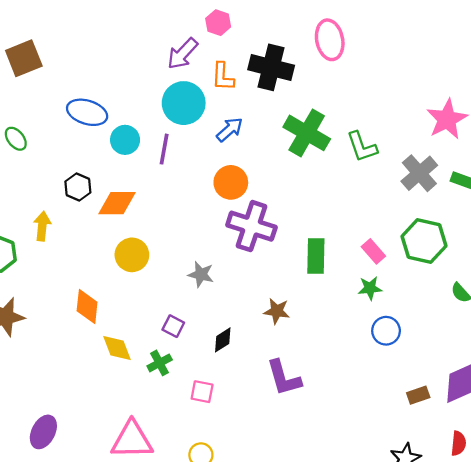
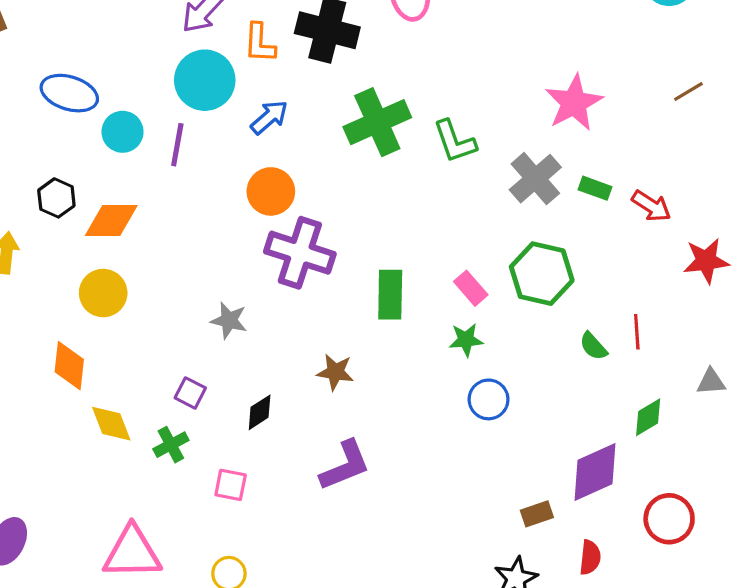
green cross: (307, 133) -> (377, 122), turned 36
yellow circle: (132, 255) -> (103, 293), moved
purple L-shape: (284, 378) -> (345, 466), turned -96
brown rectangle: (418, 395) -> (537, 514), moved

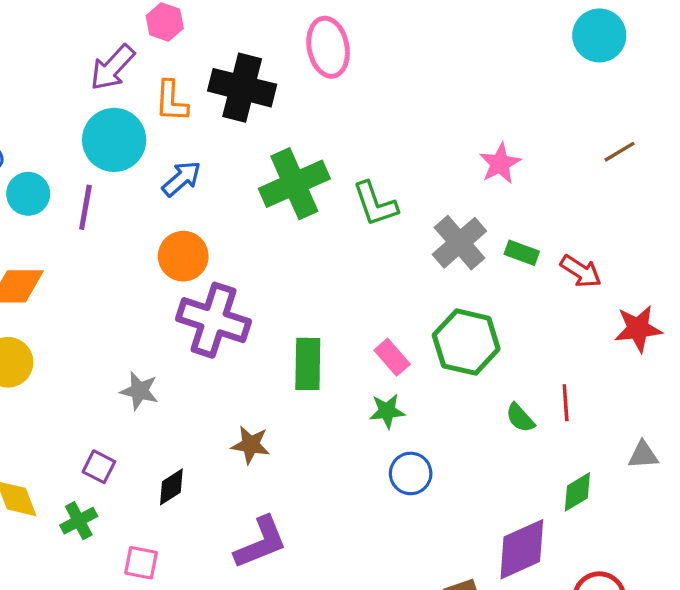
pink star: (574, 103) -> (500, 163), size x0.7

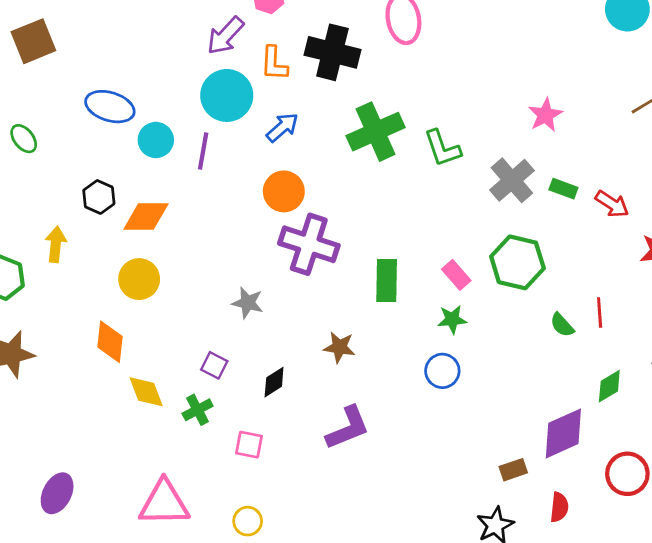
blue circle: (411, 473) -> (442, 371), moved

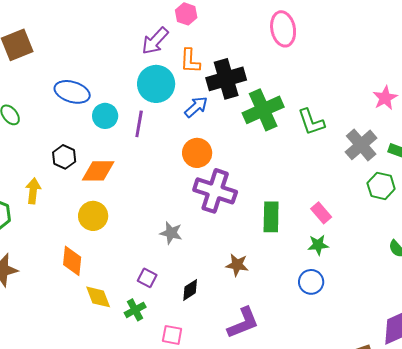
black cross: (332, 52) -> (226, 79), moved, turned -30
green hexagon: (517, 262) -> (381, 186), moved, size x0.7

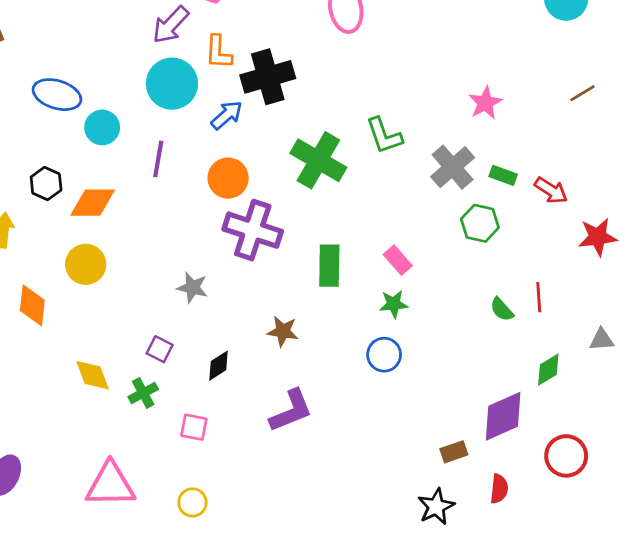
green cross: (263, 110) -> (318, 160), moved, turned -36
purple line: (139, 124) -> (158, 159), moved
orange diamond: (72, 261) -> (32, 305), moved

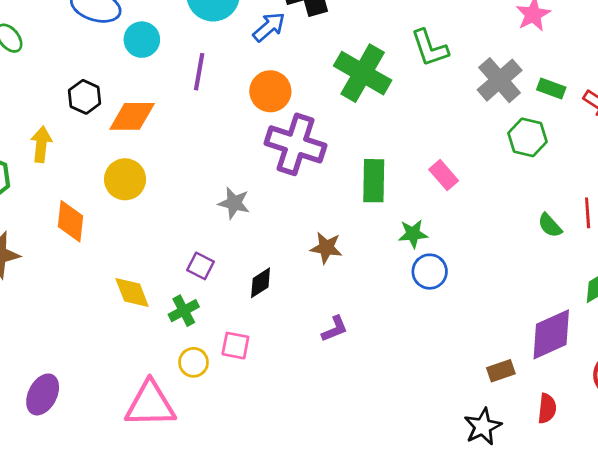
green star: (394, 304) -> (413, 234), moved
purple L-shape: (291, 411) -> (335, 329), size x0.6
yellow circle: (192, 502) -> (194, 362), moved

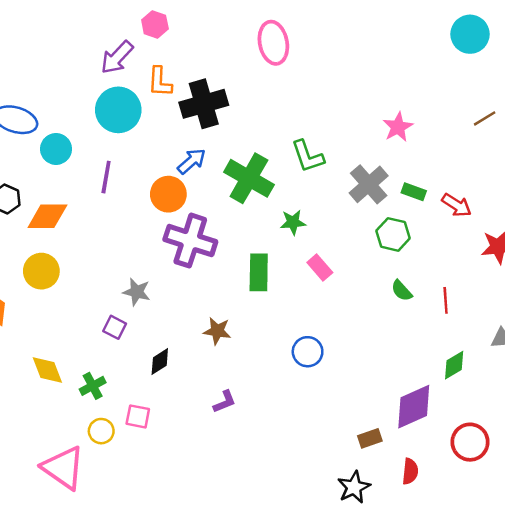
blue arrow: (269, 27) -> (192, 161), moved
green semicircle: (550, 225) -> (402, 291), moved
green star: (413, 234) -> (293, 222), moved
purple square: (201, 266) -> (115, 327), moved
pink triangle: (150, 404) -> (63, 468), turned 36

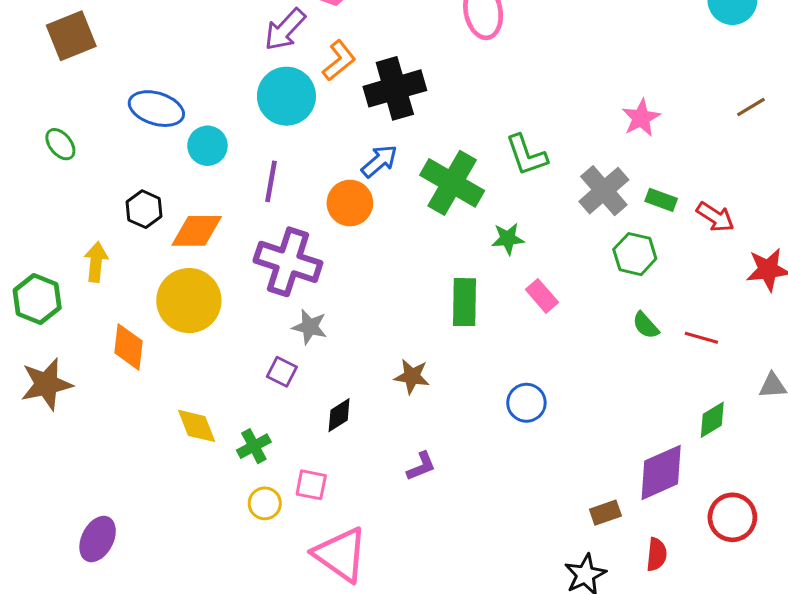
orange L-shape: (160, 82) -> (339, 61), turned -132
purple cross: (190, 241) -> (288, 262), moved
yellow circle: (41, 271) -> (189, 301), size x1.4
red line: (446, 300) -> (701, 338), turned -70
pink triangle: (63, 468) -> (341, 554), moved

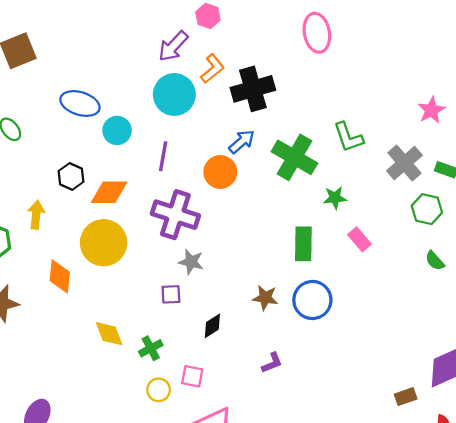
purple square: (282, 372) -> (171, 294), turned -30
blue circle: (526, 403) -> (312, 300), moved, size x1.4

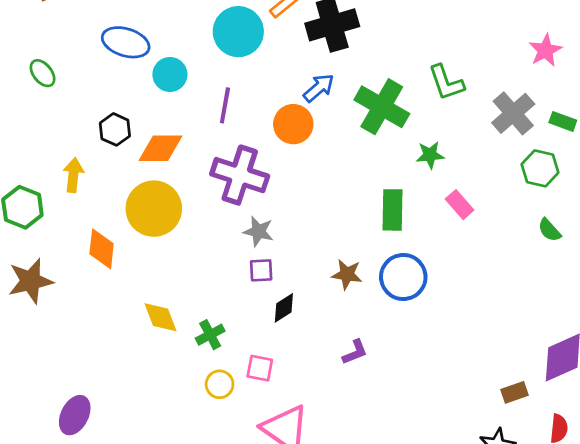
purple square: (171, 294) -> (261, 270), moved

